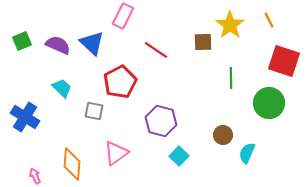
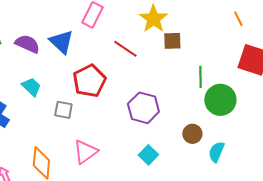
yellow star: (230, 25) -> (153, 19), moved
green circle: (269, 103) -> (220, 100), moved
purple hexagon: (161, 121) -> (143, 108), moved

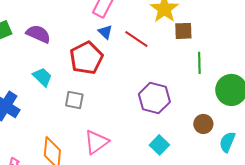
blue triangle: (61, 42) -> (105, 32), moved, size x0.6
green line: (200, 77) -> (199, 63), moved
red pentagon: (89, 81) -> (86, 58), moved

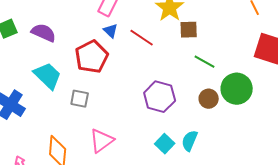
green line: (199, 63) -> (205, 62), turned -60
cyan trapezoid: (42, 77) -> (48, 76), size x1.4
brown circle: (203, 124) -> (209, 99), moved
cyan semicircle: (227, 142) -> (190, 141), moved

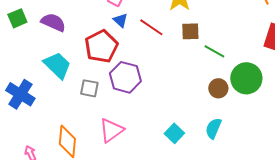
brown square: (189, 30) -> (190, 31), moved
purple hexagon: (160, 97) -> (125, 77), moved
cyan semicircle: (190, 141) -> (213, 128), moved

